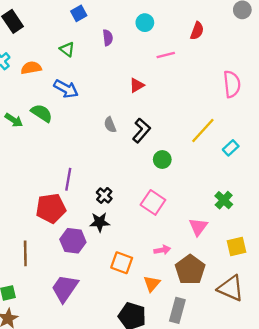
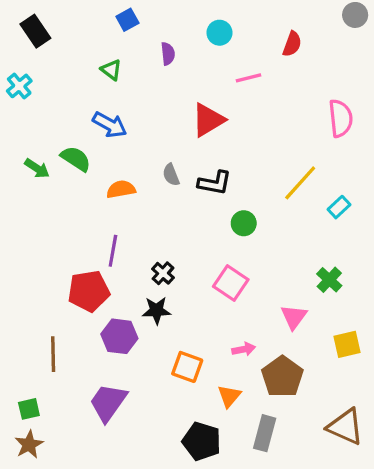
orange semicircle: (31, 68) -> (121, 189), moved
red triangle: (137, 85) -> (208, 120), size x1.6
black L-shape: (141, 131) -> (215, 183), turned 60
brown triangle: (231, 288) -> (345, 427), moved

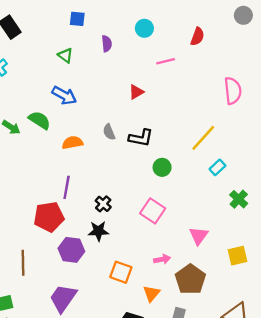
blue square: (127, 20) -> (77, 19), turned 35
red triangle: (208, 120) -> (136, 92), size x0.6
cyan rectangle: (339, 207) -> (217, 167), moved
green cross: (329, 280) -> (239, 199), moved

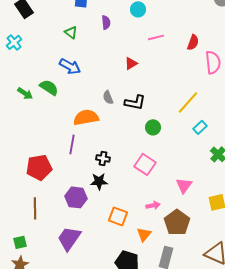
red semicircle: (197, 37) -> (193, 42), moved
orange semicircle: (73, 143) -> (86, 117), moved, size x1.4
black cross: (103, 204) -> (103, 158), turned -32
red pentagon: (49, 217) -> (39, 167), moved

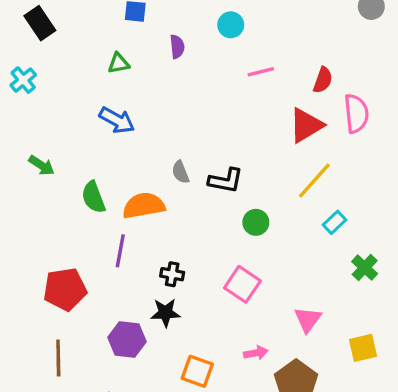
green triangle: (71, 32) -> (119, 63), turned -48
red triangle: (131, 63) -> (306, 125), moved, size x1.6
green semicircle: (49, 87) -> (93, 197), moved, turned -144

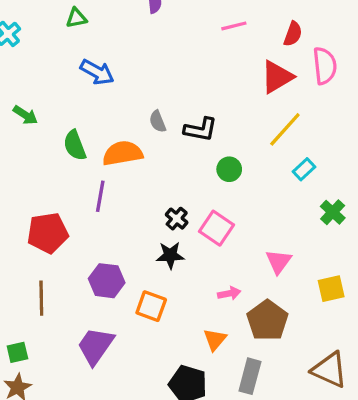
green triangle: (119, 63) -> (76, 18), moved
black cross: (172, 274) -> (177, 219), moved, turned 30
black star: (165, 313) -> (170, 255), moved
orange square: (197, 371) -> (151, 306), moved

